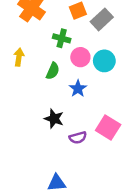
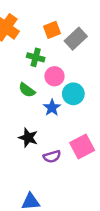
cyan circle: (104, 61) -> (73, 94), moved
green semicircle: (53, 71) -> (27, 90), turned 102
pink square: (108, 128) -> (82, 146), turned 30

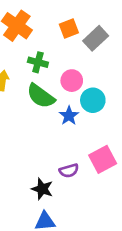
green cross: (36, 57) -> (38, 62), moved
green semicircle: (27, 90) -> (41, 96), size x1.5
black star: (28, 138) -> (42, 189), moved

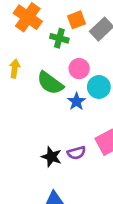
green cross: (38, 62) -> (59, 38), moved
black star: (42, 189) -> (51, 157), moved

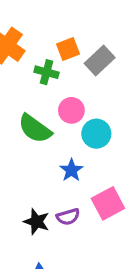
blue star: (76, 101) -> (71, 170), moved

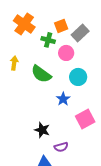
pink circle: (71, 110) -> (66, 53), moved
purple semicircle: (68, 217) -> (61, 147), moved

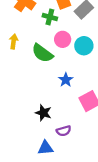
pink circle: (66, 53) -> (63, 39), moved
cyan circle: (78, 77) -> (84, 46), moved

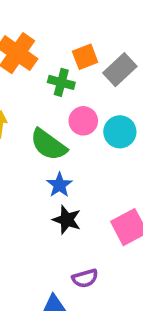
blue star: (66, 80) -> (59, 185), moved
black star: (43, 113) -> (67, 220), moved

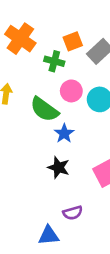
blue star: (59, 185) -> (64, 133), moved

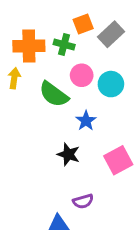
orange cross: (20, 39) -> (29, 46), moved, turned -36
blue star: (64, 133) -> (86, 121), moved

